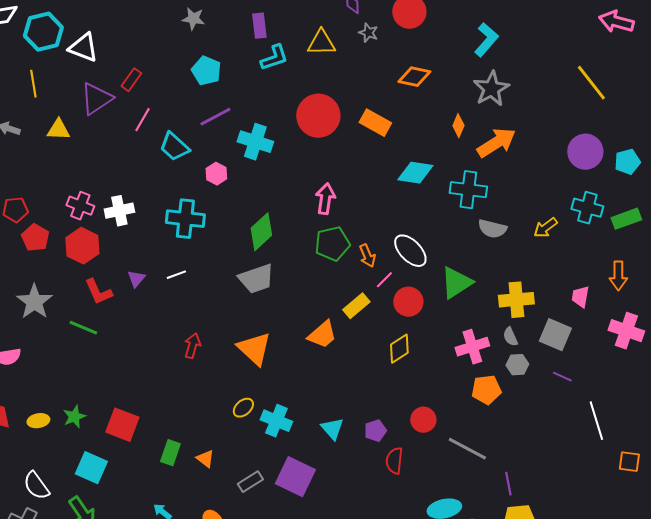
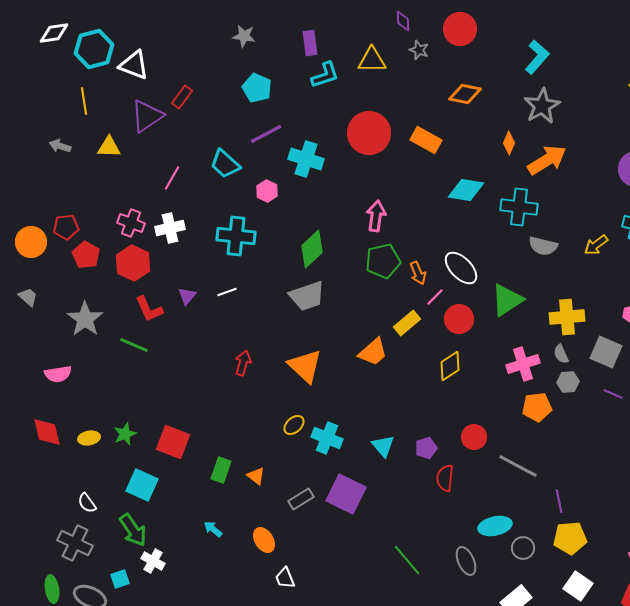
pink line: (142, 120) -> (172, 178), moved
white semicircle: (36, 486) -> (87, 503), size x0.7

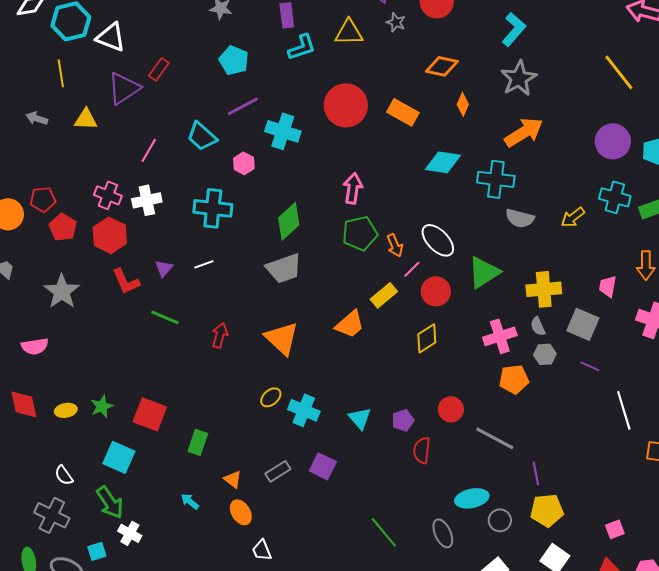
orange diamond: (509, 143) -> (463, 104), moved
green line: (134, 345) -> (165, 317), moved
orange triangle: (256, 476) -> (233, 479), moved
purple square: (346, 494) -> (323, 466), size x0.7

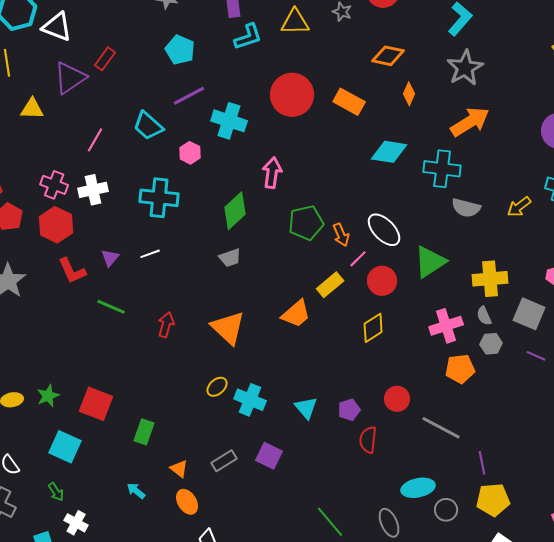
pink arrow: (353, 188) -> (272, 173), moved
gray trapezoid: (284, 268) -> (230, 258), size x0.6
green arrow: (110, 502) -> (56, 492), size x0.6

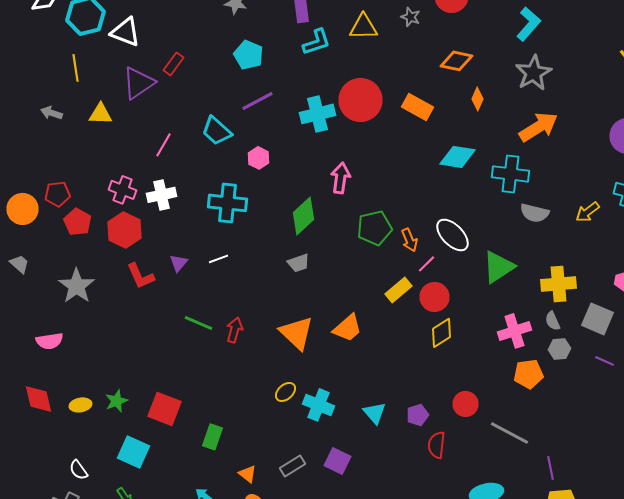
cyan cross: (229, 121) -> (318, 114), moved, turned -32
red circle: (382, 281) -> (434, 297), moved
green line: (111, 307) -> (198, 323), moved
orange trapezoid: (296, 314) -> (348, 328), moved

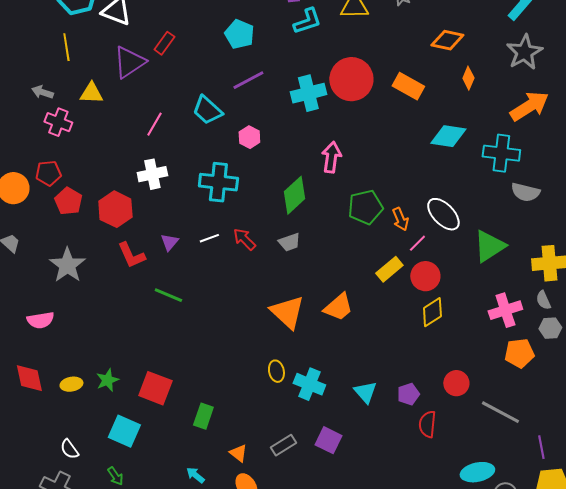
pink cross: (122, 190) -> (58, 122), moved
green line: (198, 323) -> (168, 295), moved
red arrow: (234, 330) -> (244, 239), moved, turned -60
yellow ellipse: (286, 392) -> (276, 371), turned -60

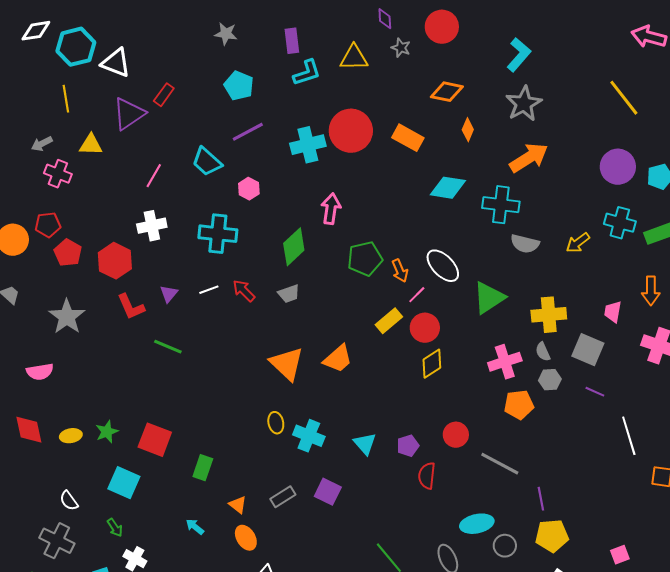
gray arrow: (42, 92) -> (42, 144), turned -45

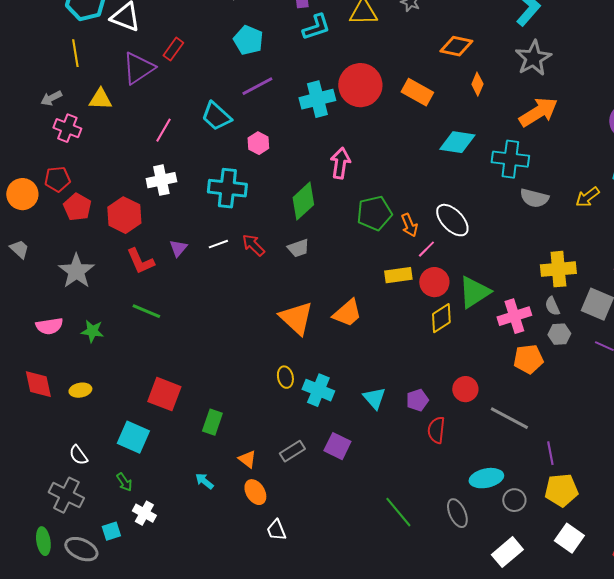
green triangle: (489, 298) -> (474, 292), moved
yellow rectangle: (389, 321) -> (398, 275), turned 32
green line: (168, 347) -> (146, 311), moved
green star: (107, 432) -> (92, 331), moved, turned 30

